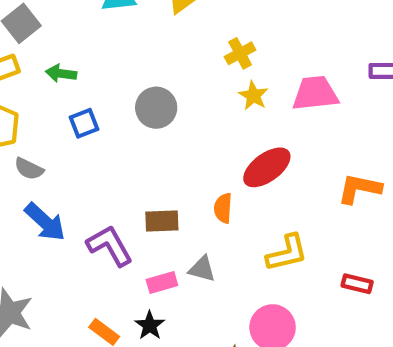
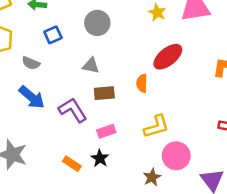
gray semicircle: (29, 169) -> (31, 63), moved
yellow L-shape: (287, 253) -> (156, 127), moved
gray triangle: (202, 269) -> (91, 66), moved

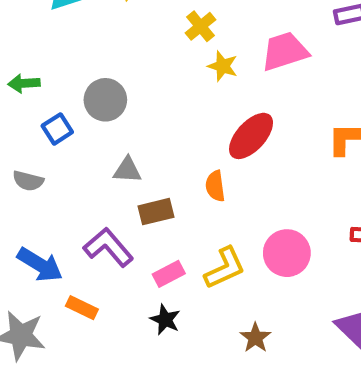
gray circle: (97, 23) -> (105, 100), moved
blue arrow: (32, 97) -> (40, 265), moved
yellow L-shape: (156, 127) -> (225, 268), moved
pink circle: (176, 156) -> (287, 253), moved
orange rectangle: (72, 164) -> (82, 308), moved

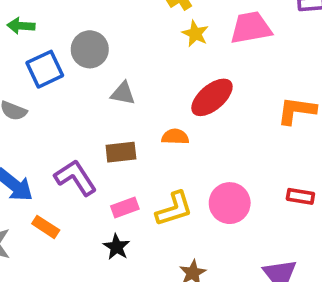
blue square: (57, 129) -> (45, 69), size x1.4
gray triangle: (127, 170) -> (123, 93), moved
orange semicircle: (215, 186) -> (175, 137), turned 92

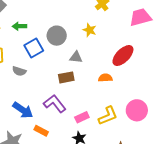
yellow star: (195, 34) -> (90, 30), moved
brown rectangle: (121, 152) -> (66, 77), moved

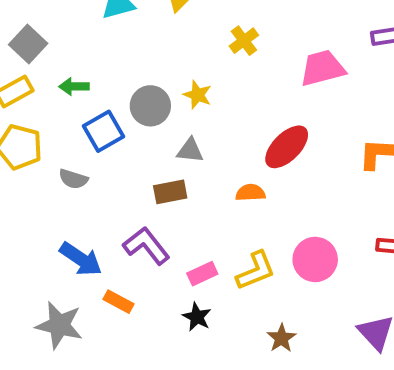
yellow star: (90, 30) -> (197, 95), moved

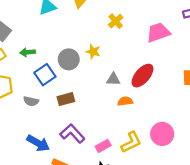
gray triangle: (190, 150) -> (113, 79), moved
brown rectangle: (170, 192) -> (66, 99), moved

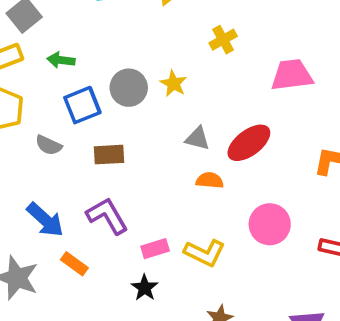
pink circle: (162, 134) -> (270, 224), moved
yellow L-shape: (131, 142) -> (205, 253), turned 40

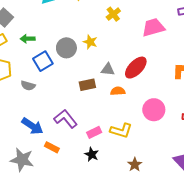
brown rectangle: (109, 155) -> (87, 85), moved

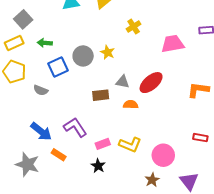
pink circle: (154, 110) -> (163, 155), moved
brown star: (135, 165) -> (152, 180), moved

